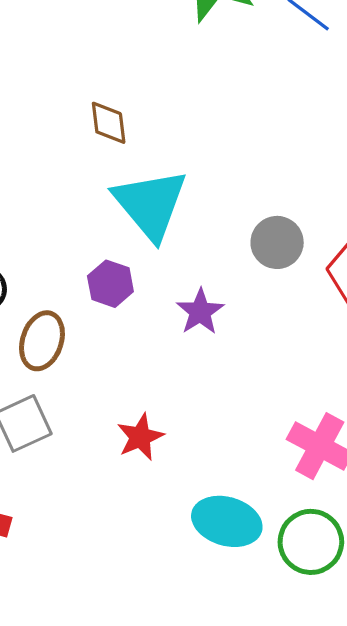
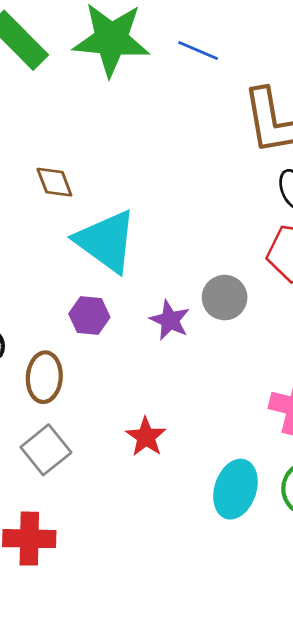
gray circle: (277, 242) -> (225, 298), moved
cyan ellipse: (227, 521) -> (235, 489), turned -74

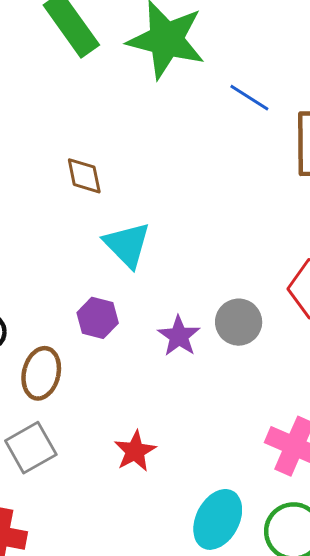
blue line: (198, 51) -> (249, 98), moved
cyan triangle: (106, 241) -> (127, 245), size x0.7

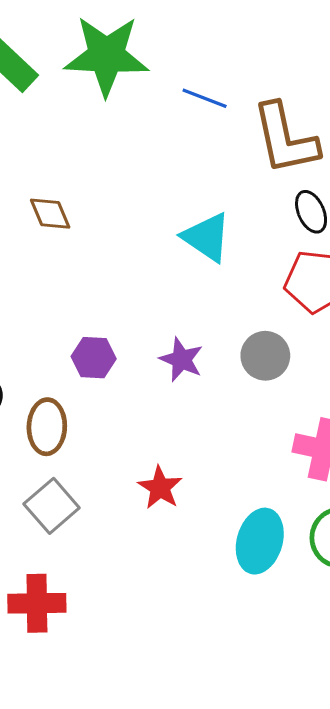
cyan triangle: (127, 245) -> (207, 237), moved
gray circle: (239, 322) -> (265, 356), moved

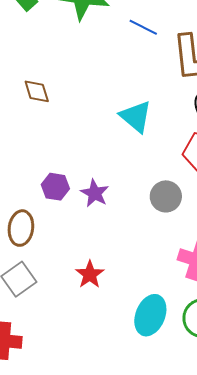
purple star: (181, 360) -> (95, 193), moved

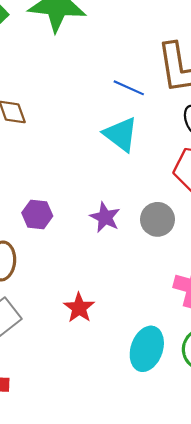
blue line: (143, 27) -> (129, 88), moved
purple star: (95, 193) -> (105, 217), moved

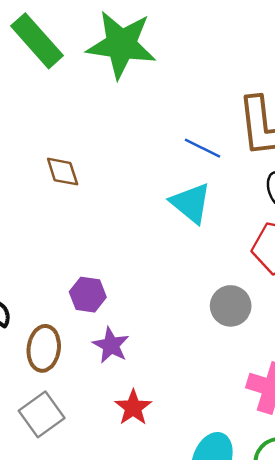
purple star: (105, 217) -> (111, 345), moved

